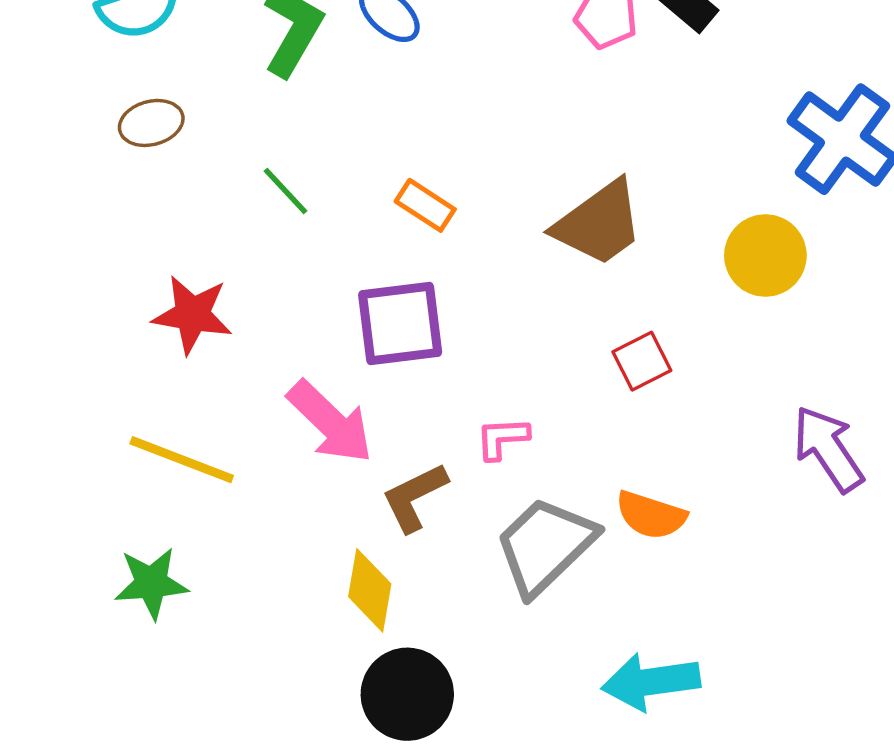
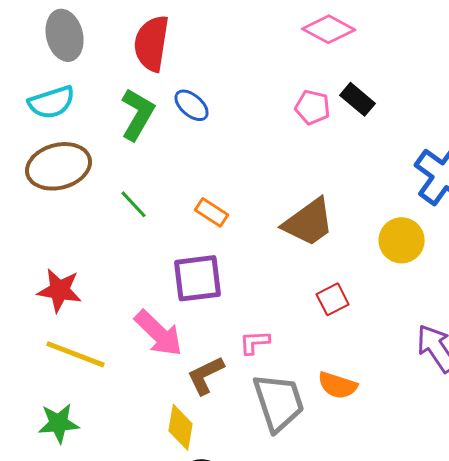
brown ellipse: (151, 123) -> (59, 166), size x1.8
red star: (192, 315) -> (60, 290), moved
gray trapezoid: (545, 546) -> (279, 402), turned 116

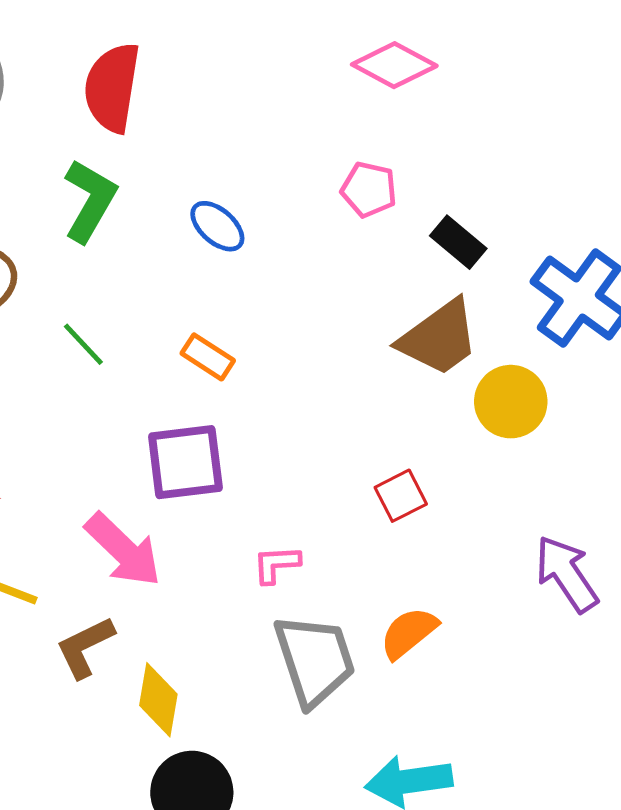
black rectangle: (358, 99) -> (458, 242), moved
blue ellipse: (192, 105) -> (217, 226), moved
brown trapezoid: (309, 222) -> (439, 338), moved
brown L-shape: (206, 375) -> (85, 647), moved
orange semicircle: (338, 385) -> (409, 633), turned 123

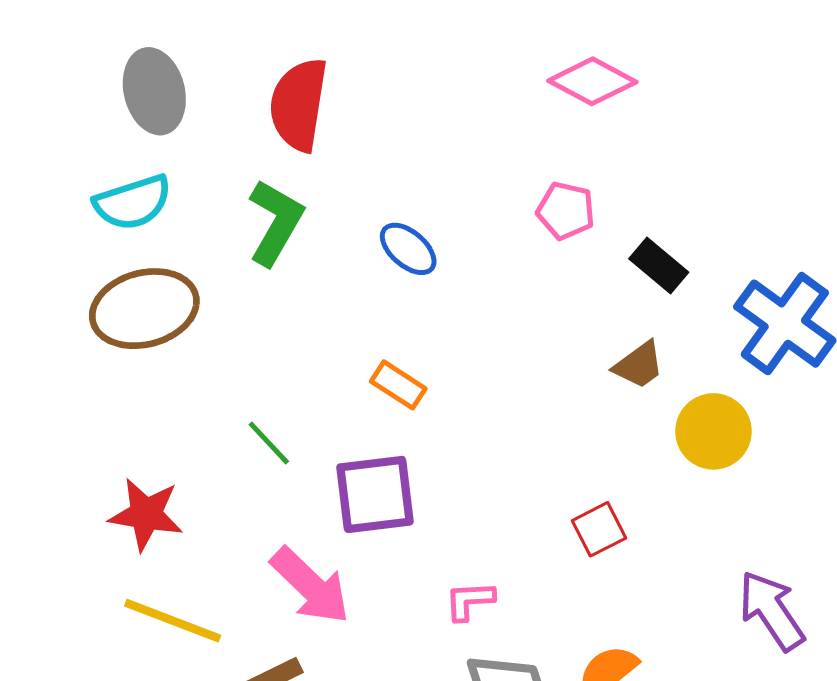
brown trapezoid: (439, 338) -> (639, 365), size x0.6
green line: (83, 344) -> (269, 443), moved

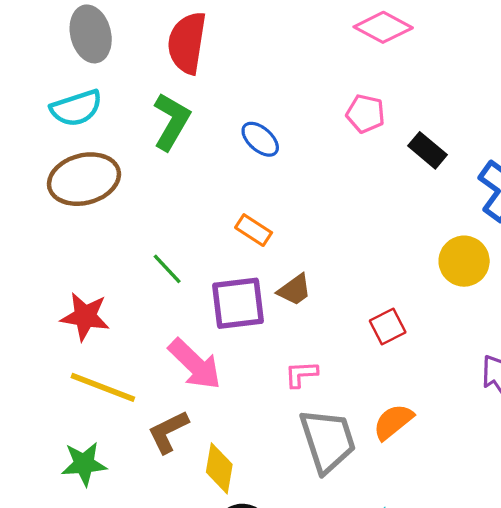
brown trapezoid: (639, 365) -> (295, 290), moved

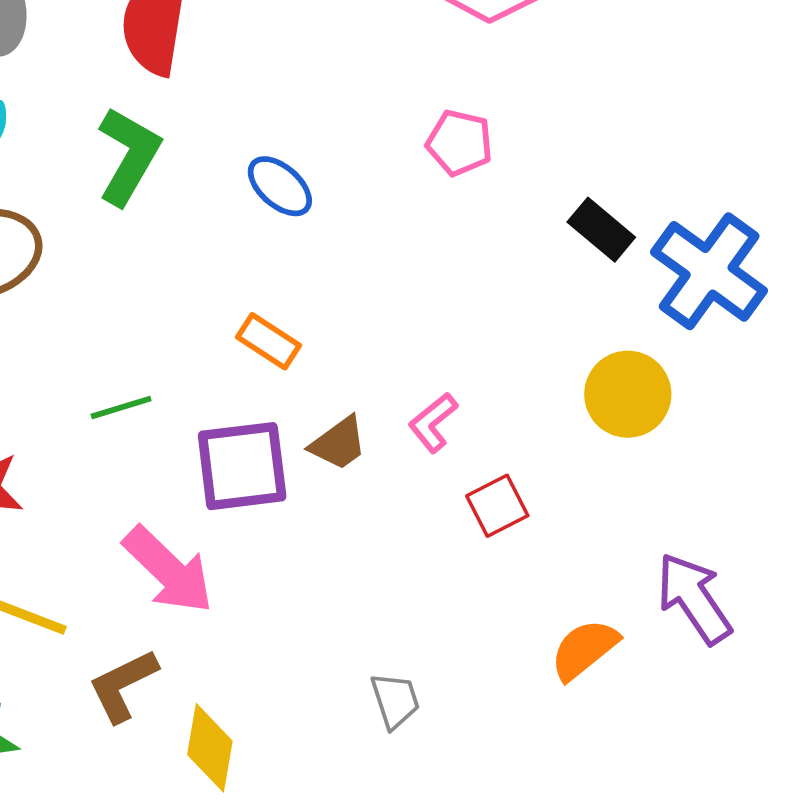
black rectangle: (427, 150) -> (601, 230), moved
green line: (167, 269) -> (121, 407), turned -64
pink L-shape: (301, 374) -> (433, 423), moved, turned -36
orange semicircle: (393, 422) -> (584, 649), moved
gray trapezoid: (328, 441) -> (395, 701), size x0.5

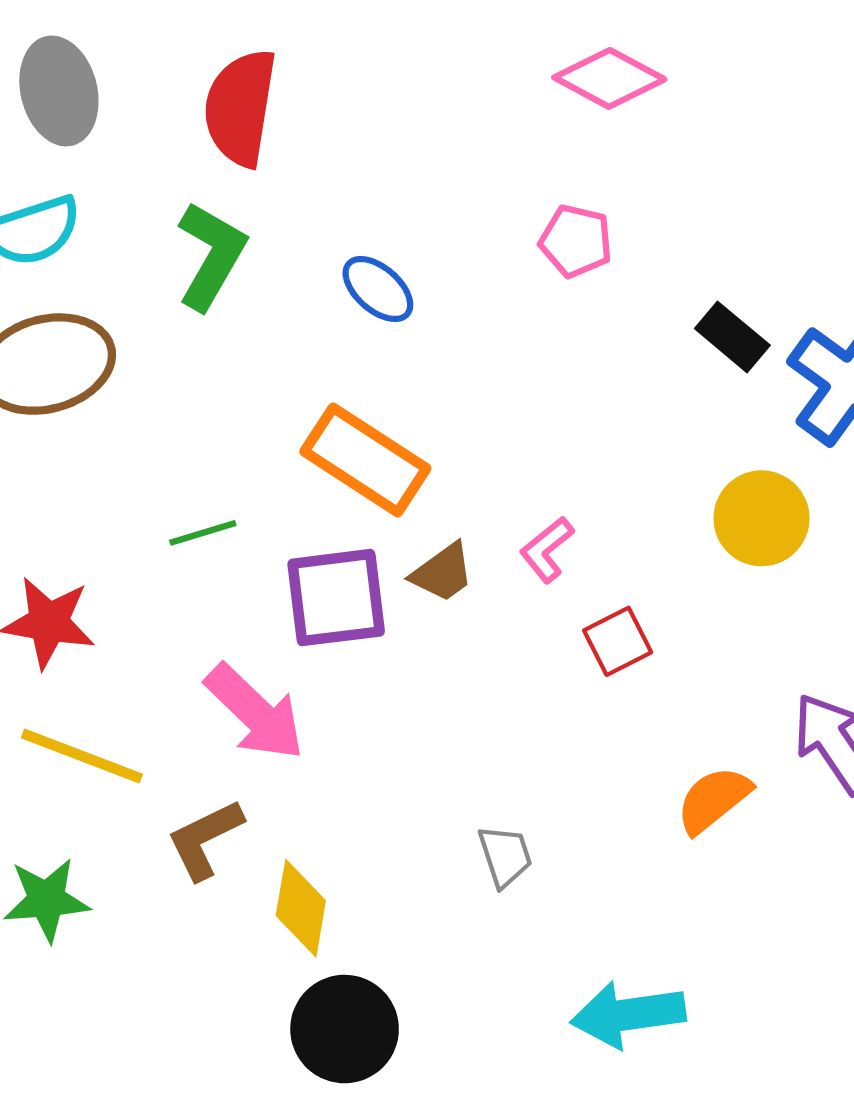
orange rectangle: (269, 341) -> (365, 460), size x1.8

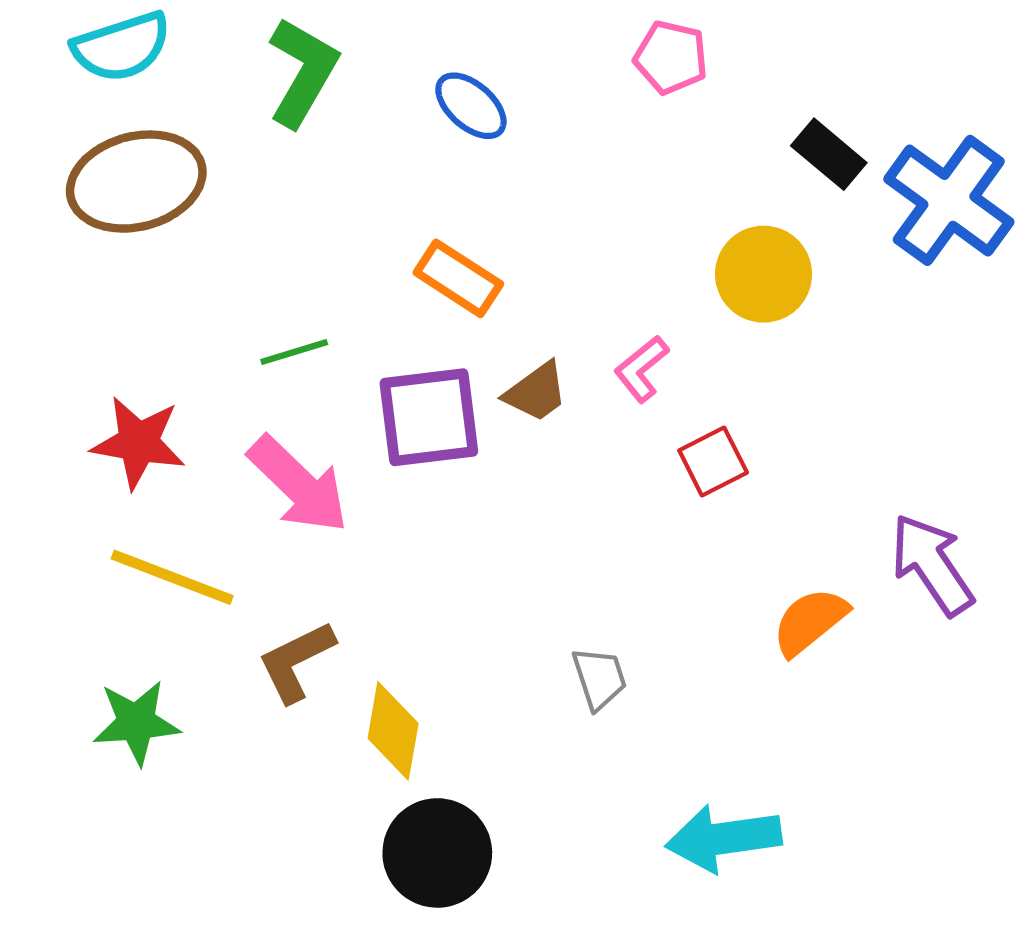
orange rectangle: (365, 460) -> (458, 278), size x0.7
yellow circle: (761, 518) -> (764, 274), moved
pink arrow: (255, 712) -> (298, 485), moved

